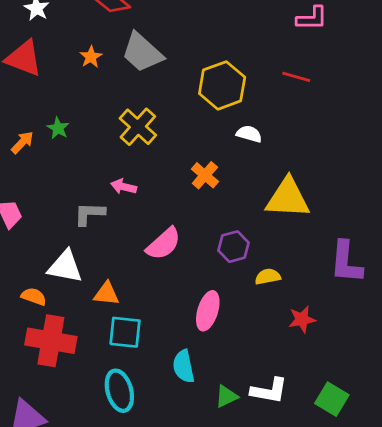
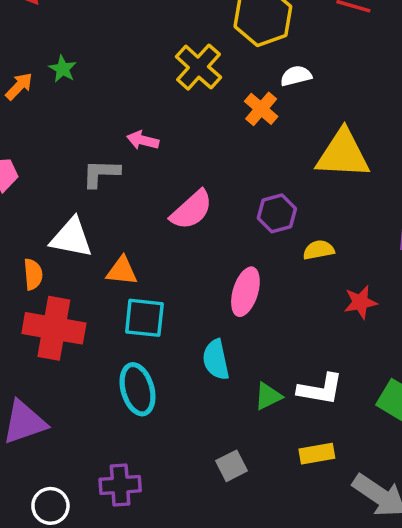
yellow cross: (138, 127) -> (198, 67), moved
white semicircle: (249, 134) -> (296, 76), turned -30
orange cross: (205, 175) -> (261, 109), moved
orange semicircle: (34, 297) -> (33, 274), turned 65

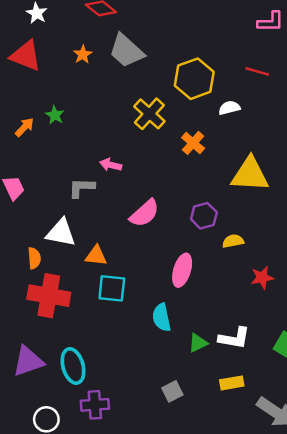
white semicircle: (296, 76) -> (229, 108), moved
cyan ellipse: (137, 389) -> (73, 366), moved

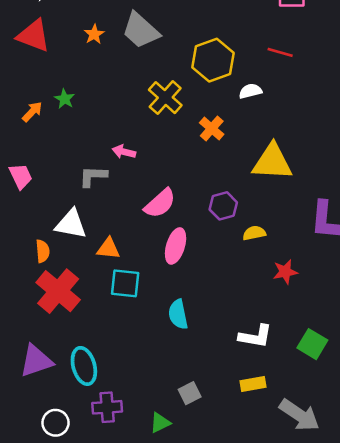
pink ellipse: (182, 270) -> (176, 246), moved
red cross: (49, 296) -> (58, 291), turned 30
green triangle: (198, 343) -> (160, 423), moved

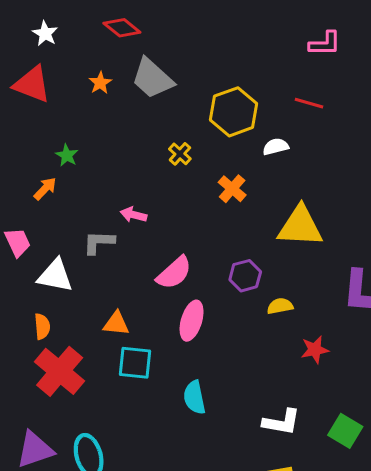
yellow cross: (165, 98) -> (180, 154), size x0.6
orange arrow: (32, 112) -> (45, 189), moved
white triangle: (71, 224) -> (55, 276), moved

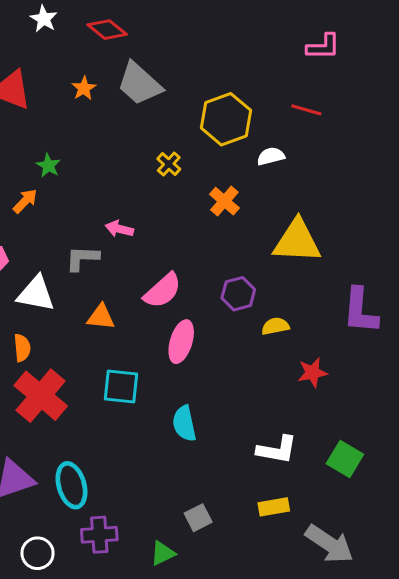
white star: (45, 34) -> (44, 19), moved
orange triangle: (116, 324) -> (101, 317), moved

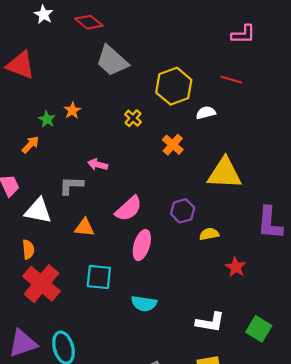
orange star: (84, 88) -> (72, 110), moved
red star: (312, 373) -> (236, 267), turned -30
cyan semicircle: (184, 423) -> (144, 303), turned -70

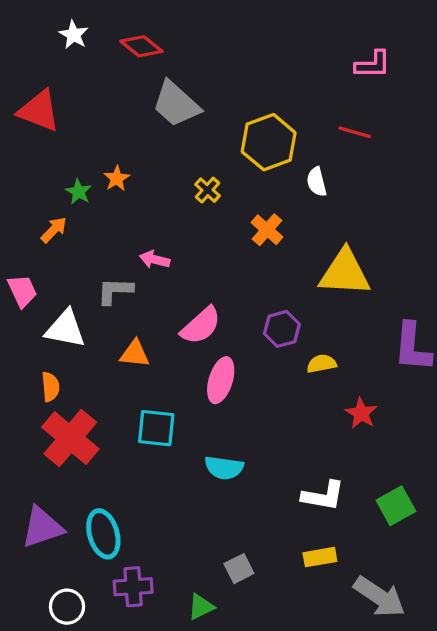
white semicircle: (206, 113) -> (317, 182), turned -90
green square: (259, 329) -> (396, 506), turned 30

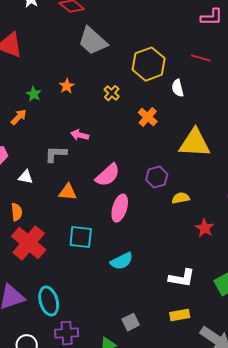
orange star: (117, 179) -> (67, 86), moved
white triangle: (65, 329) -> (26, 177), size x0.6
cyan semicircle: (224, 468) -> (122, 261), turned -35

